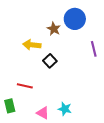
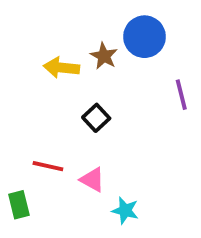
yellow arrow: (32, 45) -> (61, 68), moved
pink triangle: (43, 113) -> (92, 180), moved

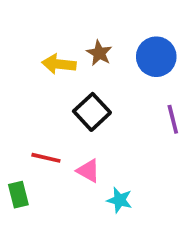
blue circle: (145, 37) -> (156, 57), moved
purple line: (181, 95) -> (173, 119), moved
black square: (96, 118) -> (92, 112), size x1.4

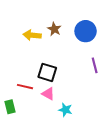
black square: (92, 112) -> (47, 72), moved, turned -30

